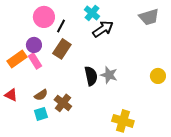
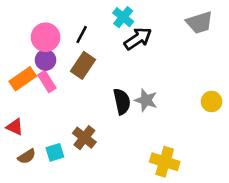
pink circle: (44, 17) -> (46, 37), moved
brown semicircle: (41, 95) -> (27, 156), moved

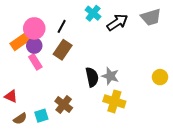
black arrow: (138, 39) -> (117, 22), moved
orange rectangle: (23, 79) -> (20, 42), moved
yellow cross: (165, 162) -> (114, 101), moved

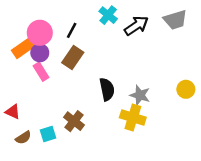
gray star: (110, 76) -> (140, 95), moved

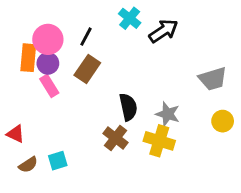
gray trapezoid: (175, 20) -> (213, 79), moved
orange rectangle: (23, 48) -> (28, 58), turned -50
yellow circle: (186, 89) -> (223, 121), moved
brown cross: (74, 121) -> (116, 138), moved

